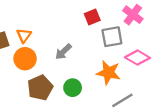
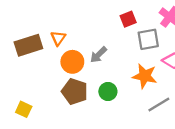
orange circle: (25, 59) -> (72, 62), moved
brown pentagon: (40, 88) -> (75, 91), turned -30

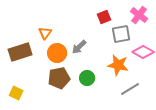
brown rectangle: (28, 45) -> (20, 52), moved
brown pentagon: (75, 91) -> (59, 78), turned -30

